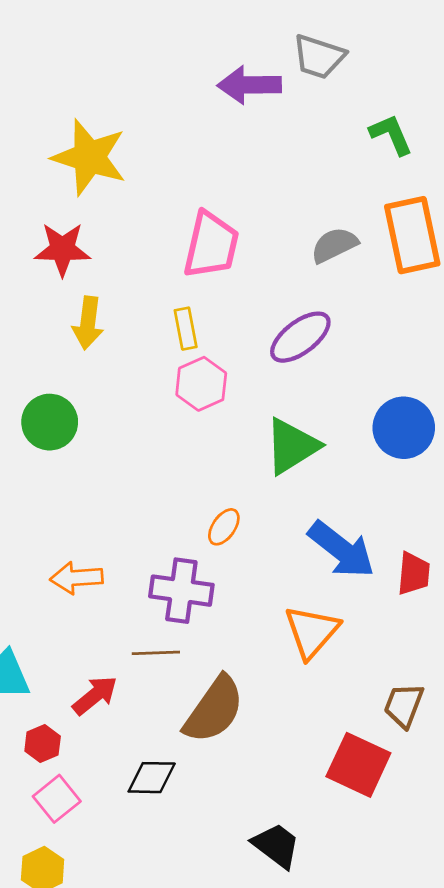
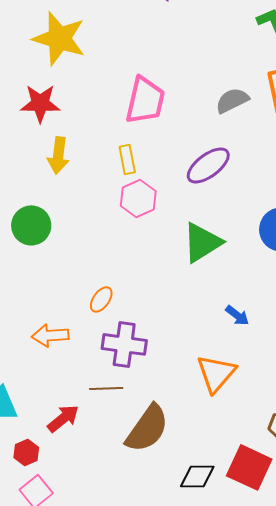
orange ellipse: (224, 527) -> (101, 299), moved
blue arrow: (341, 550) -> (237, 315), size x0.5
black diamond: (152, 778) -> (197, 476), moved

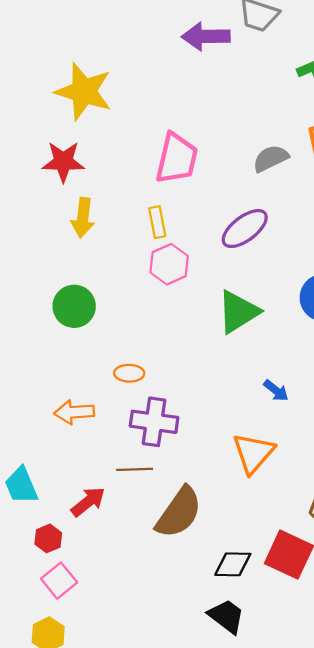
green circle: (31, 225) -> (74, 306), moved
orange ellipse: (101, 299) -> (129, 373), turned 56

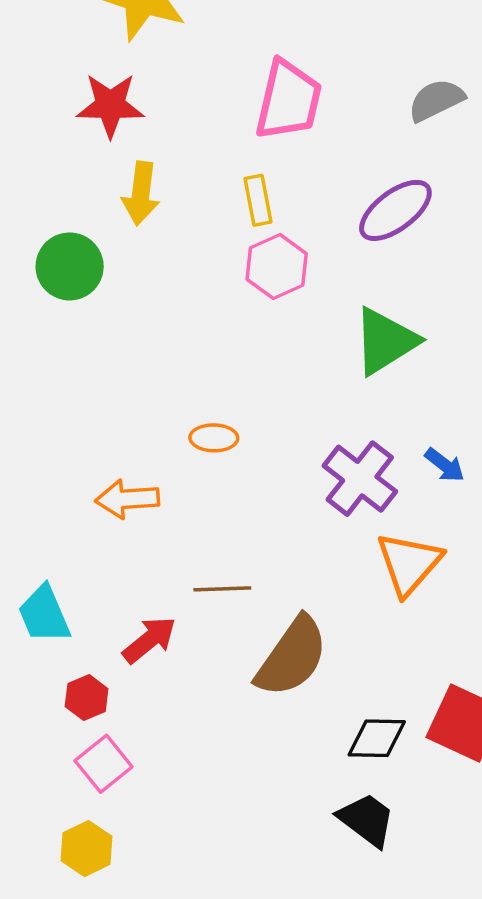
green circle: (74, 306) -> (70, 266), moved
purple cross: (154, 422) -> (360, 479), moved, turned 30

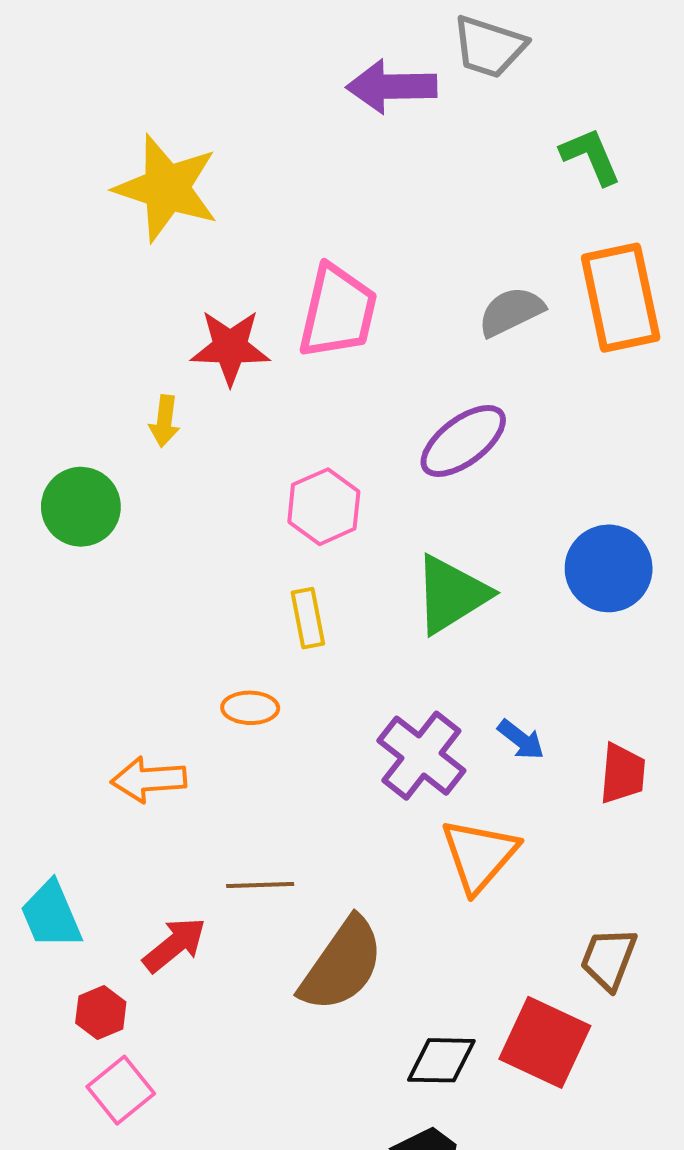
red star: (110, 105) -> (230, 347), moved
yellow arrow: (141, 193) -> (165, 421), size x0.7
yellow rectangle: (258, 200) -> (308, 618), moved

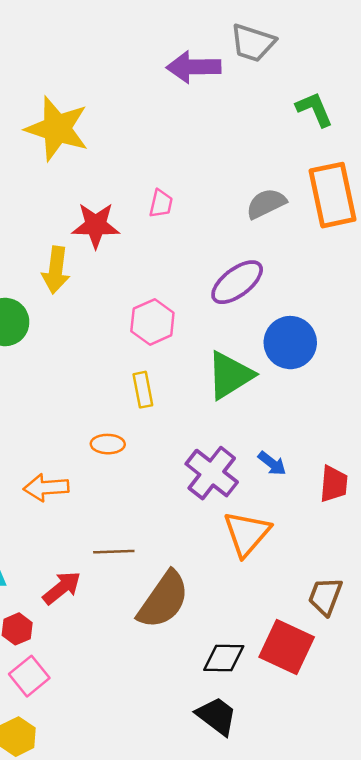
pink trapezoid: (338, 312) -> (161, 204), size x0.5
yellow arrow: (165, 421) -> (56, 270), size x1.5
blue circle: (609, 568) -> (290, 343), moved

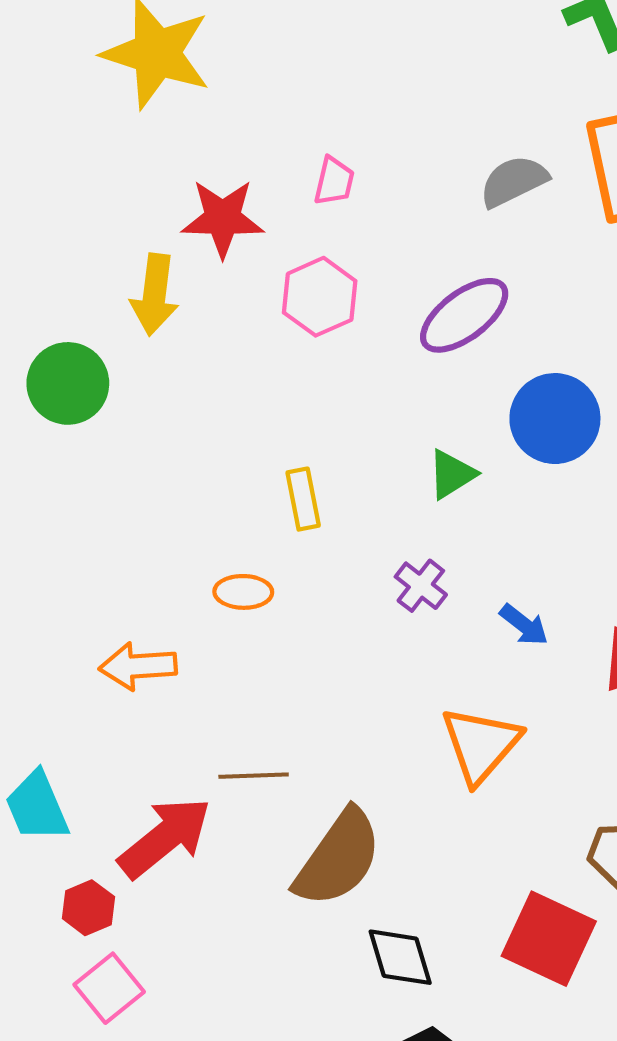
pink hexagon: (152, 322) -> (320, 297), moved
green triangle: (230, 375) -> (452, 474), size x0.6
purple cross: (212, 473) -> (421, 586), moved, size x0.6
red arrow: (62, 588) -> (165, 838), size x1.4
black diamond: (224, 658) -> (400, 957), moved, turned 72

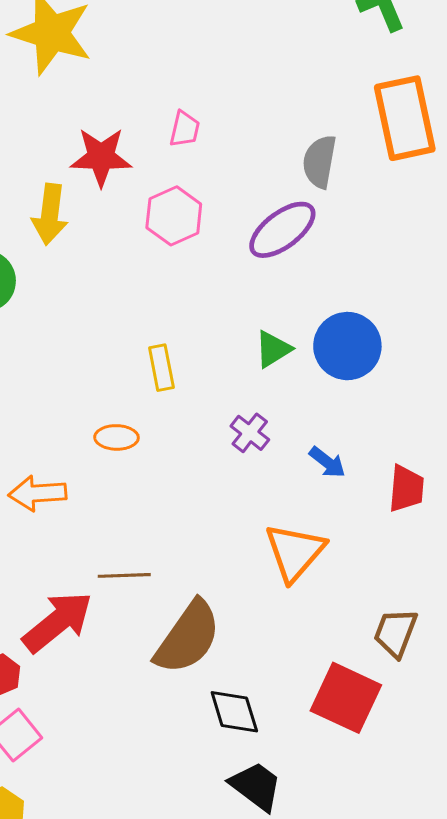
gray semicircle: (514, 181) -> (320, 162), moved, turned -54
blue circle: (555, 419) -> (347, 346), moved

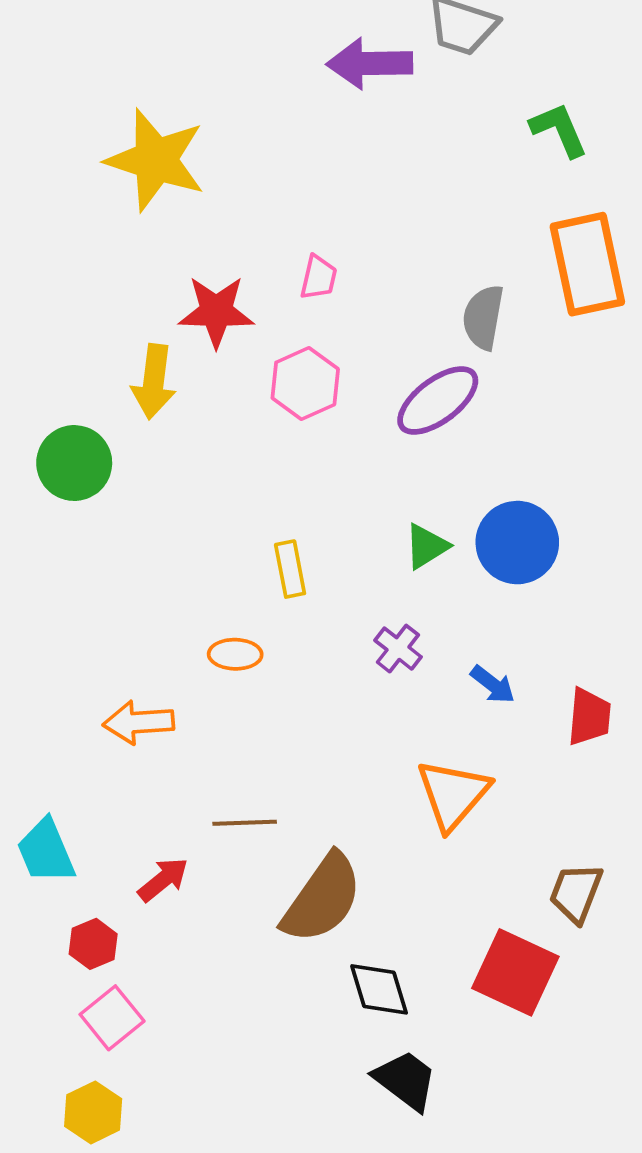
red arrow: (58, 622) -> (163, 880), size x0.6

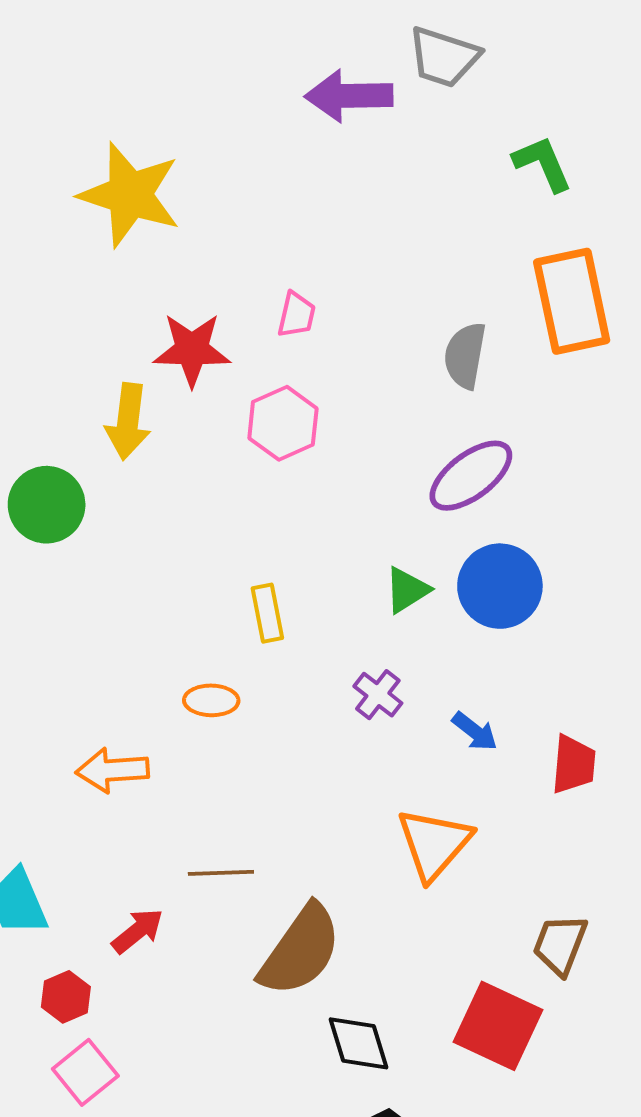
purple ellipse: (438, 401) -> (471, 476), moved

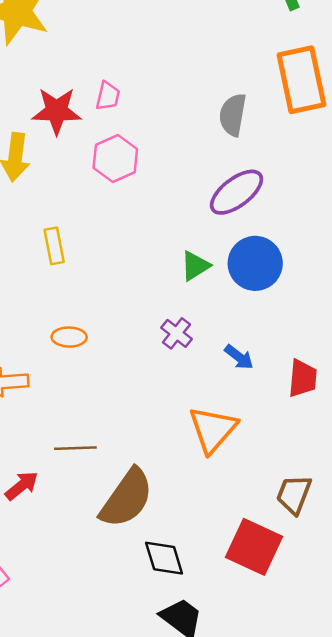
pink trapezoid: (296, 315) -> (108, 96), moved
yellow rectangle: (267, 613) -> (54, 246), moved

